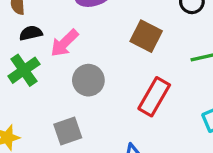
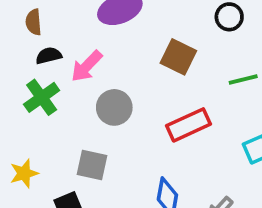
red rectangle: (154, 97) -> (188, 125), turned 36
gray square: (68, 131) -> (92, 165), turned 32

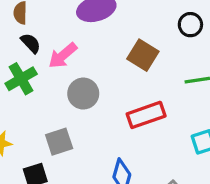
black semicircle: (49, 56) -> (31, 43), turned 55
gray square: (92, 165) -> (59, 142), turned -36

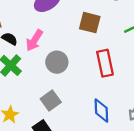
red rectangle: (146, 115) -> (105, 63), turned -65

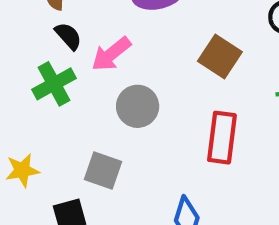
gray square: (51, 101) -> (103, 171), turned 36

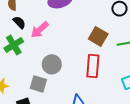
brown square: (220, 57) -> (98, 36), moved
gray circle: (138, 106) -> (52, 64), moved

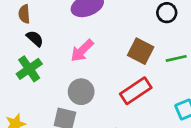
pink arrow: (40, 30) -> (82, 51), moved
red rectangle: (93, 66) -> (136, 91), turned 55

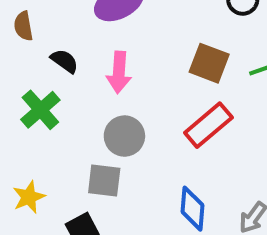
black semicircle: (35, 39) -> (65, 61), moved
pink arrow: (82, 51) -> (119, 72), turned -35

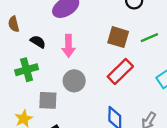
green cross: (40, 110) -> (27, 70), turned 30
gray square: (104, 180) -> (48, 100), moved

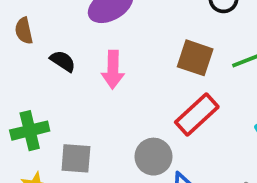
green cross: (27, 70) -> (30, 131), moved
gray circle: (74, 81) -> (153, 157), moved

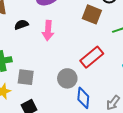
brown square: (195, 58) -> (92, 14), moved
black semicircle: (63, 61) -> (21, 25), turned -56

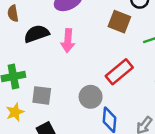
black semicircle: (21, 25) -> (37, 34), size x1.5

